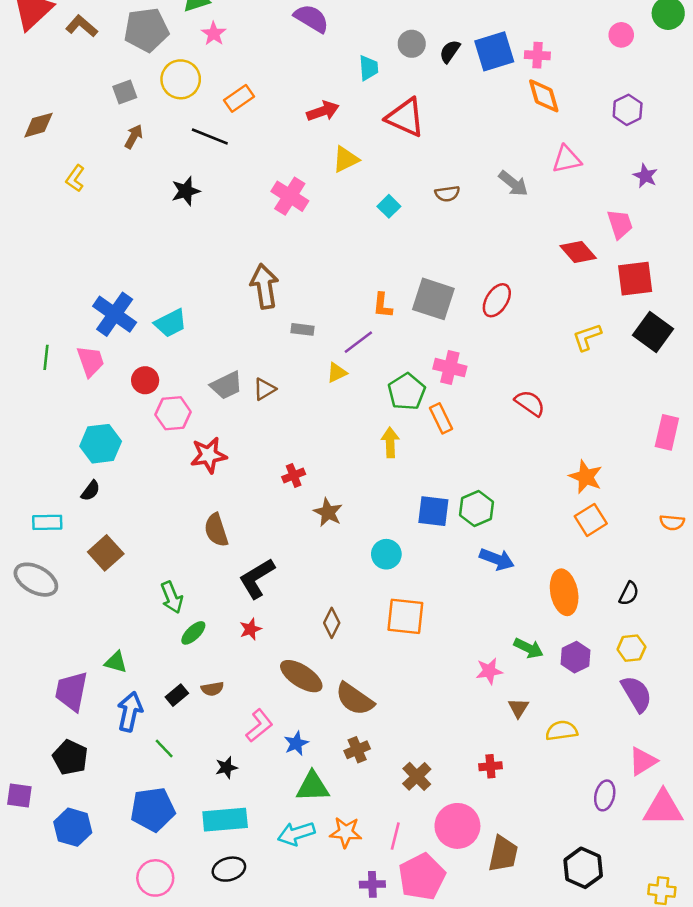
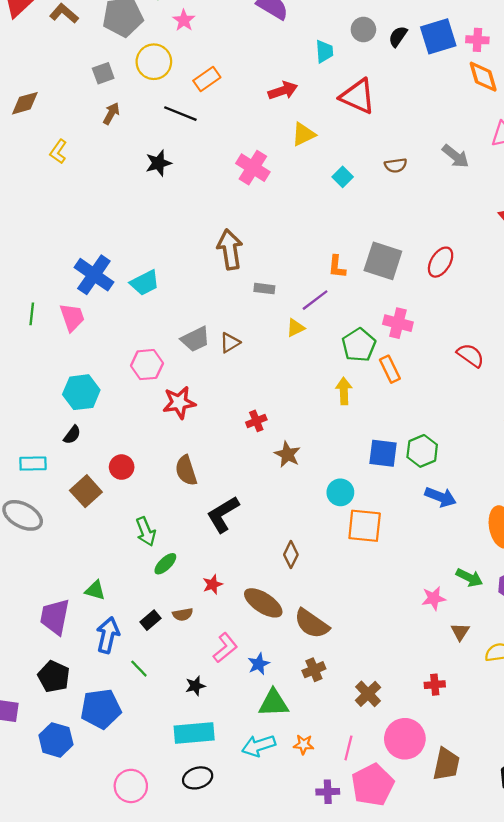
red circle: (145, 380) -> (122, 467), moved
orange square: (405, 616) -> (365, 526), moved
red star: (250, 629) -> (213, 584), moved
blue pentagon: (153, 809) -> (101, 709), moved
orange star: (346, 832) -> (304, 745), size x0.7

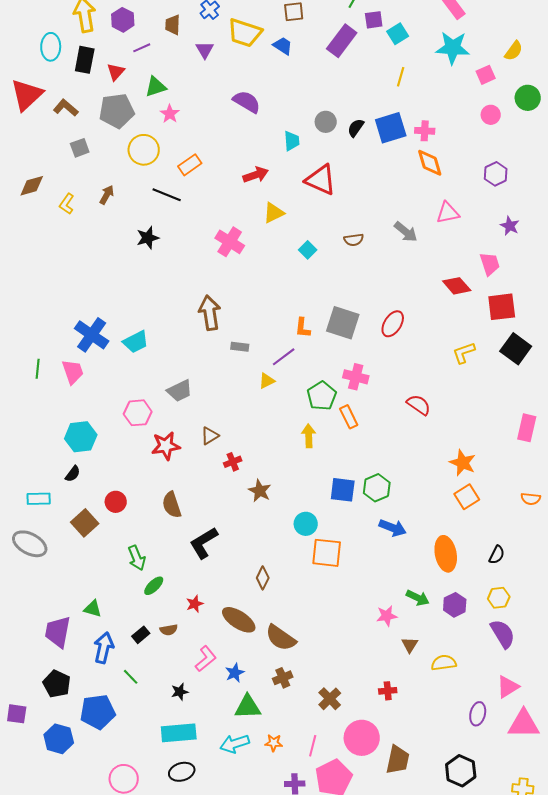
gray square: (103, 73) -> (80, 148), moved
yellow L-shape: (58, 152) -> (67, 204), moved
brown triangle: (230, 343) -> (210, 436), moved

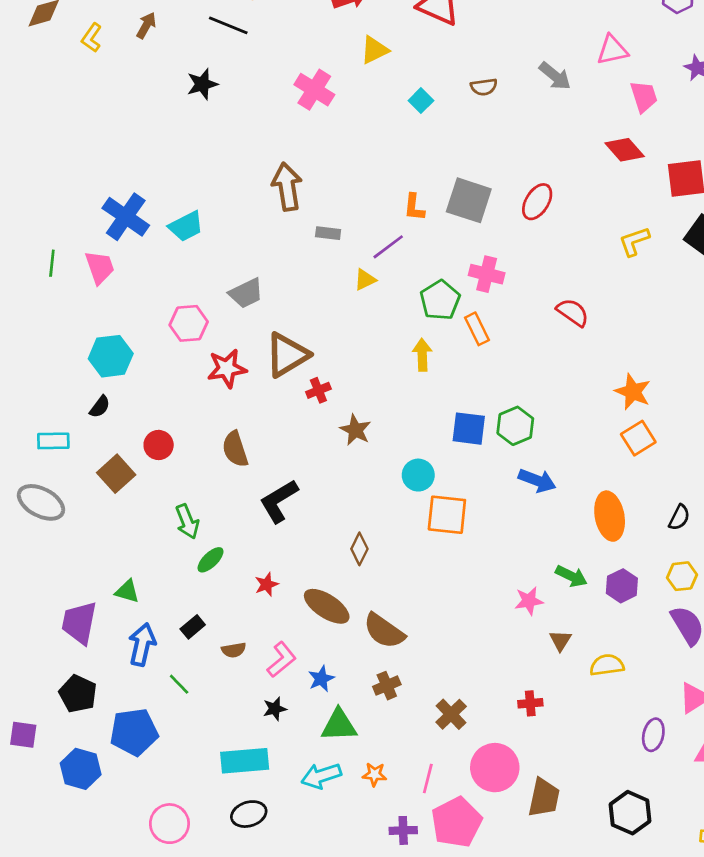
pink trapezoid: (490, 264) -> (644, 96), moved
brown triangle: (210, 436) -> (287, 355), size x1.8
brown semicircle: (169, 630) -> (234, 650), moved
black star: (180, 692) -> (275, 709), moved

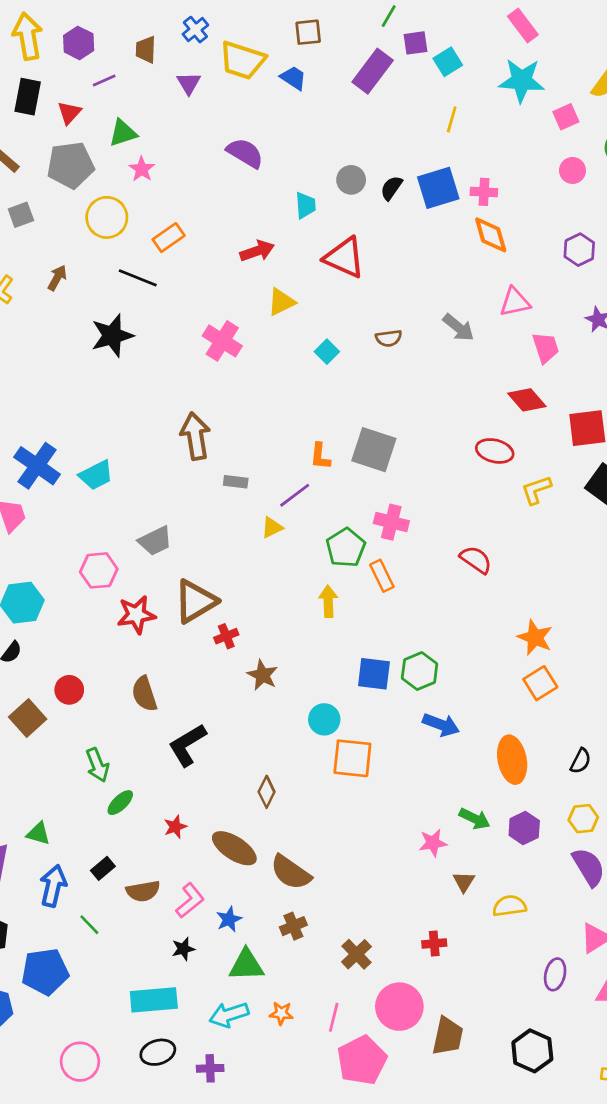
black star: (202, 84) -> (112, 336), size x1.4
red ellipse: (537, 202) -> (495, 451), moved, turned 72
brown semicircle: (234, 650) -> (143, 891), size x1.4
purple cross: (403, 830) -> (210, 1068), moved

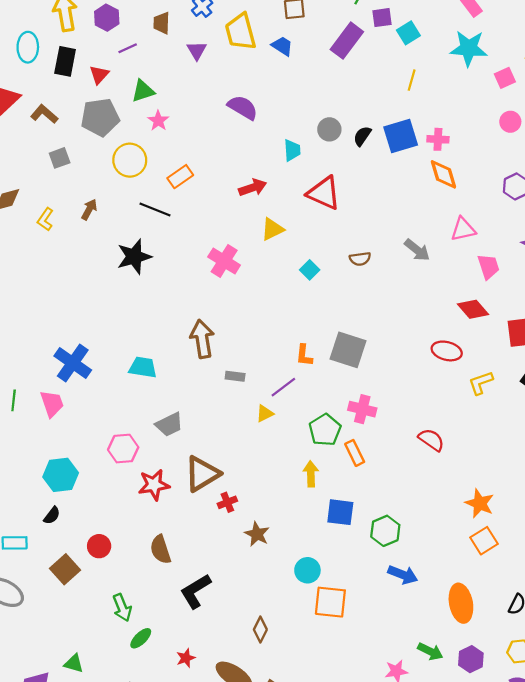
yellow trapezoid: (242, 60) -> (241, 32), turned 57
cyan trapezoid: (96, 475) -> (143, 367), moved, turned -144
blue square: (374, 674) -> (340, 512), moved

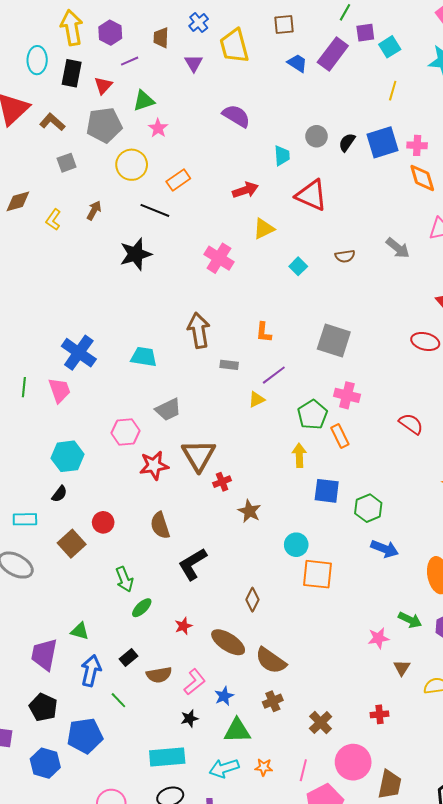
blue trapezoid: (282, 46) -> (297, 63), moved
orange L-shape: (304, 355) -> (264, 332), moved
brown triangle: (202, 474) -> (199, 455), turned -30

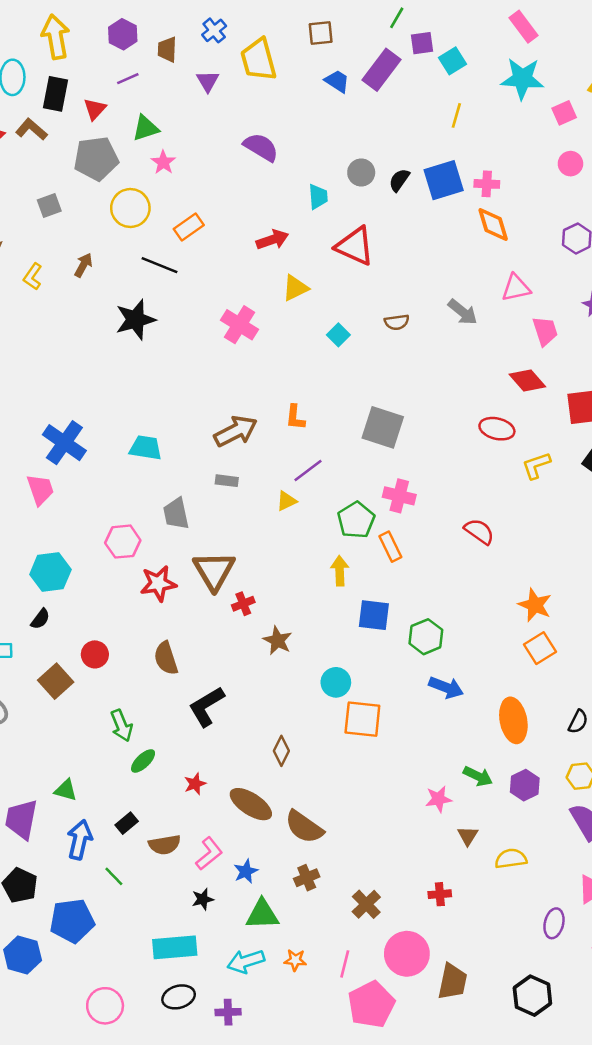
purple hexagon: (110, 33) -> (123, 34), moved
brown L-shape: (52, 122) -> (31, 129), moved
brown arrow: (199, 330) -> (236, 431), moved, turned 72
gray rectangle: (229, 365) -> (227, 481), moved
gray trapezoid: (168, 410) -> (176, 514), turned 104

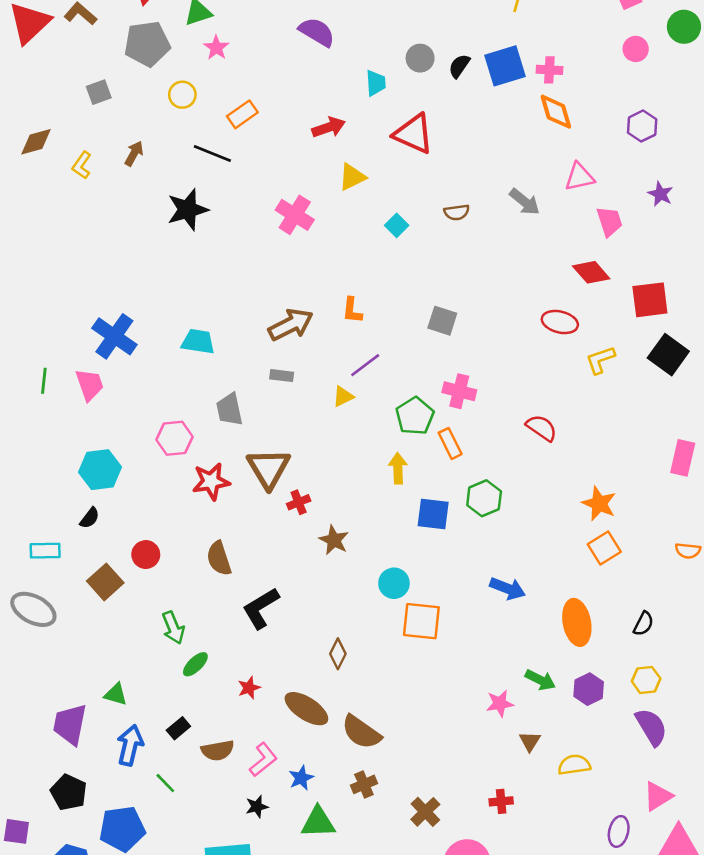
yellow circle: (130, 208) -> (182, 95), size x0.7
gray square: (383, 427) -> (442, 321), size x0.7
green hexagon: (426, 637) -> (484, 498), moved

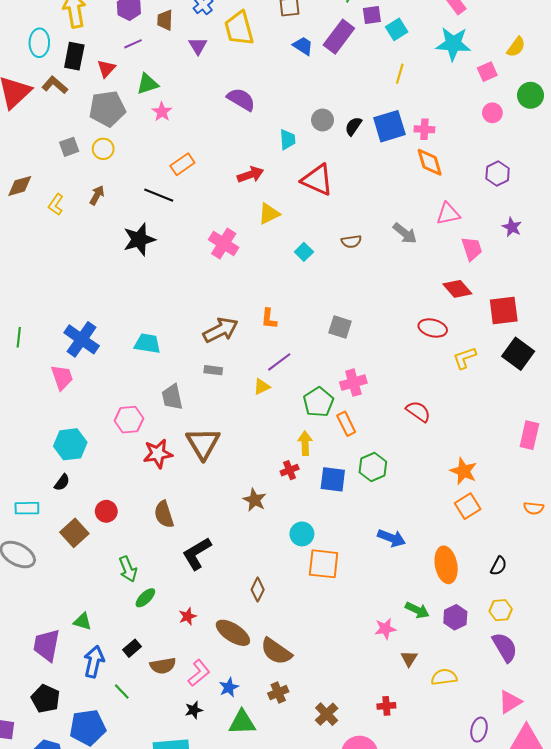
yellow circle: (182, 95) -> (103, 149), moved
green line: (44, 381) -> (19, 337), moved
pink cross: (459, 391) -> (353, 383), turned -30
red cross: (299, 502) -> (290, 470), moved

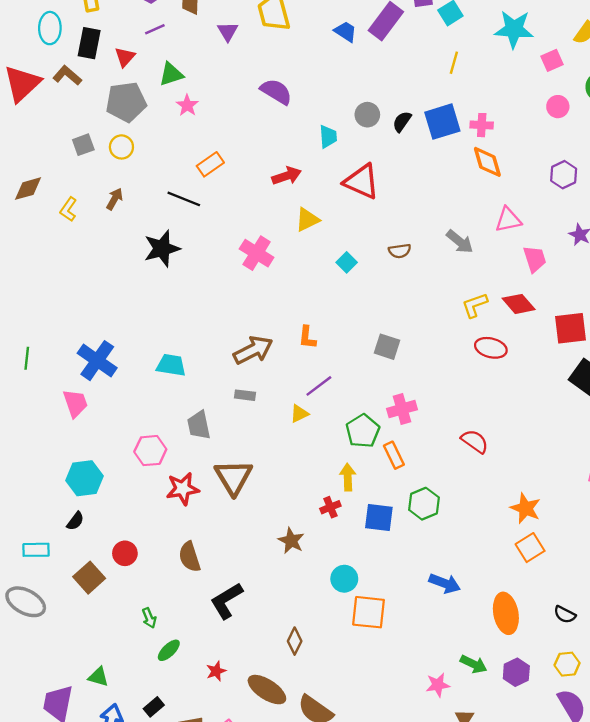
yellow L-shape: (465, 358) -> (475, 305), moved
black semicircle: (499, 566) -> (565, 615), turned 90
green arrow: (128, 569) -> (149, 618), size x0.7

